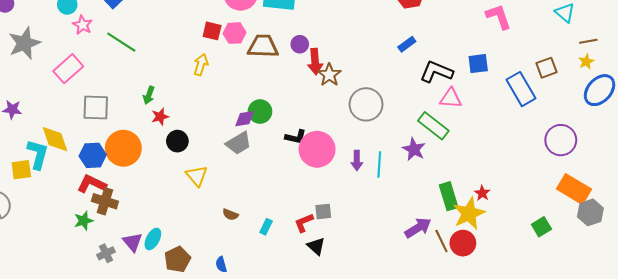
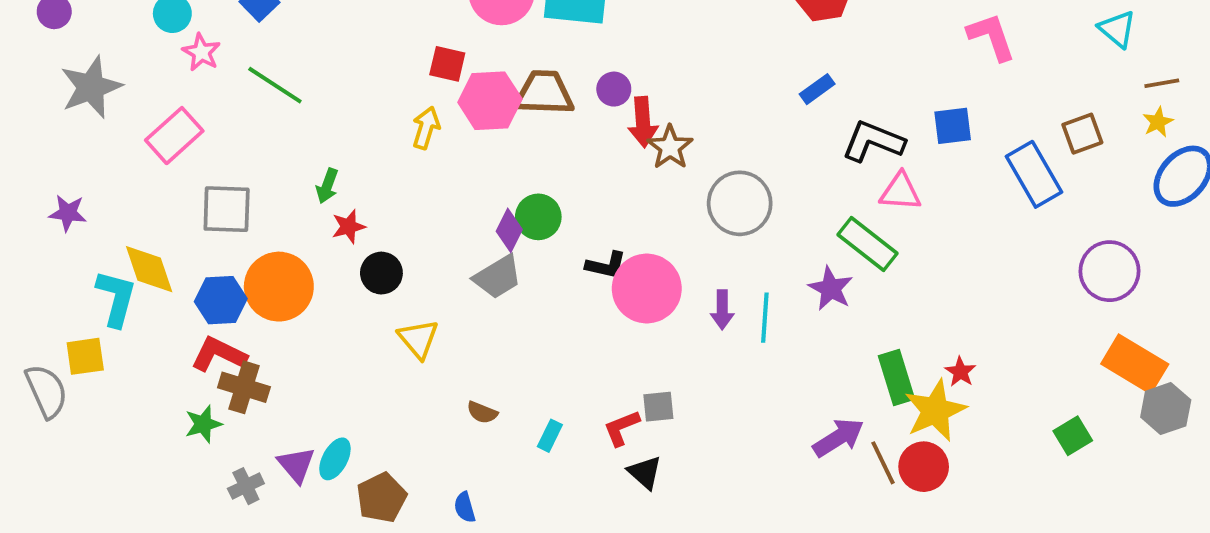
pink hexagon: (234, 33) -> (490, 101), moved, size x1.4
purple diamond: (245, 119) -> (509, 230), turned -55
yellow square: (21, 170) -> (85, 356), moved

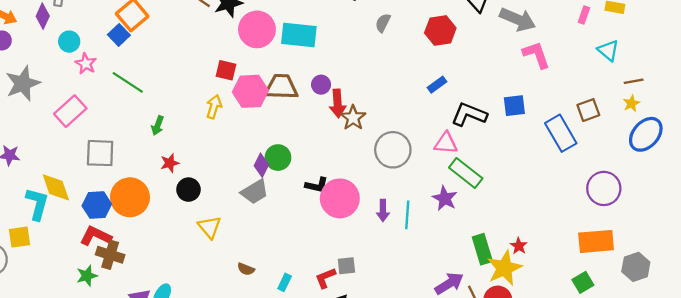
green arrow: (327, 186) -> (158, 125), moved
pink triangle: (900, 192) -> (446, 143), moved
orange rectangle: (1135, 364) -> (596, 241), moved, turned -36

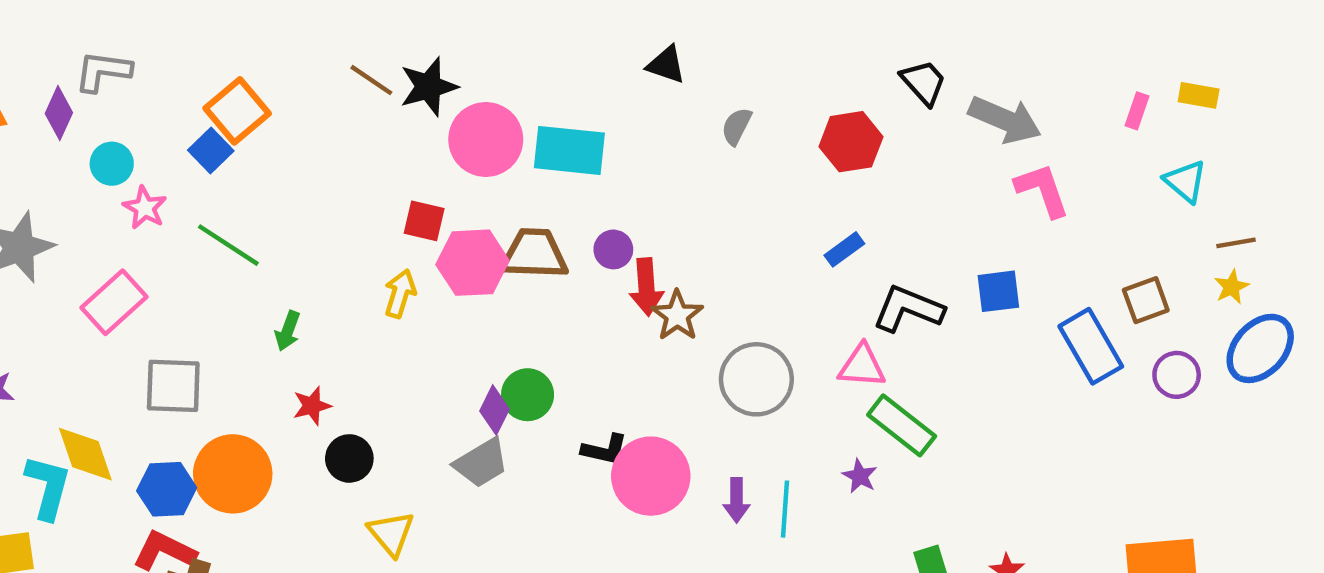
purple circle: (604, 188) -> (1177, 375), moved, size x0.7
purple star: (445, 198) -> (860, 476), size x0.7

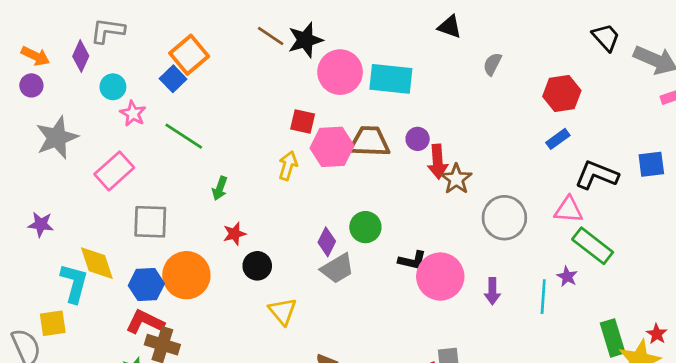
red hexagon: (851, 142) -> (562, 93), moved
purple diamond: (495, 410) -> (327, 242), moved
cyan line: (785, 509) -> (543, 297), moved

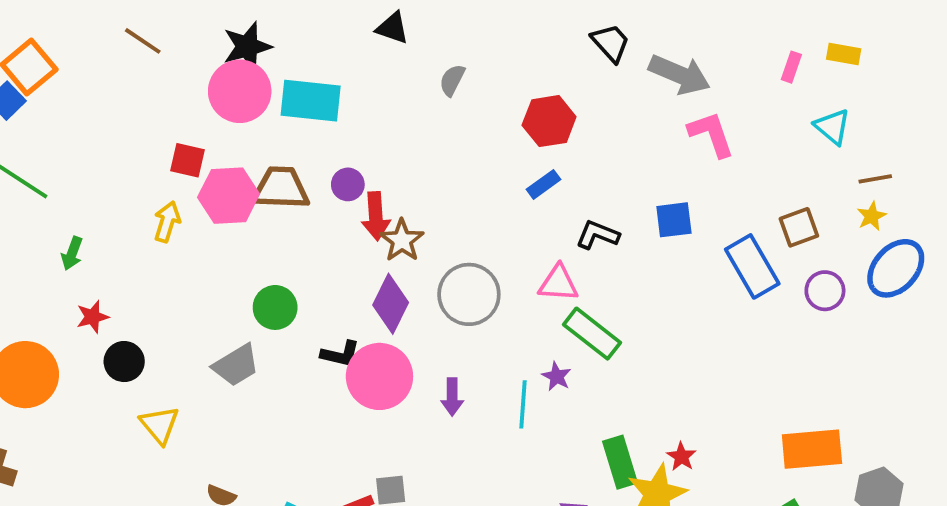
black star: (305, 40) -> (247, 47), moved
black L-shape: (597, 175) -> (598, 235), size x0.7
purple diamond: (327, 242) -> (391, 304), moved, size x1.4

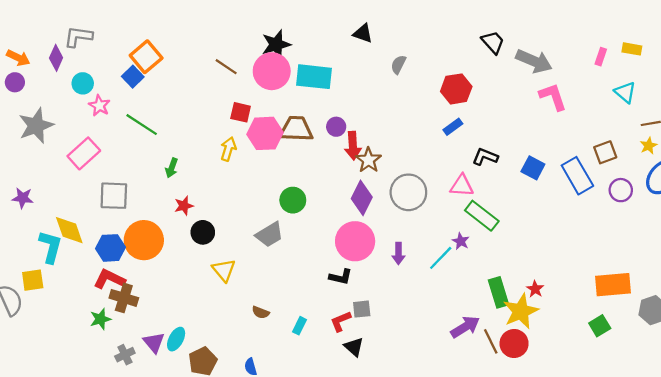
brown line: (143, 41) -> (226, 67), moved
blue square: (674, 220) -> (533, 168), moved, turned 35
black L-shape: (340, 354) -> (341, 277), moved
cyan line: (523, 404) -> (441, 258), turned 40

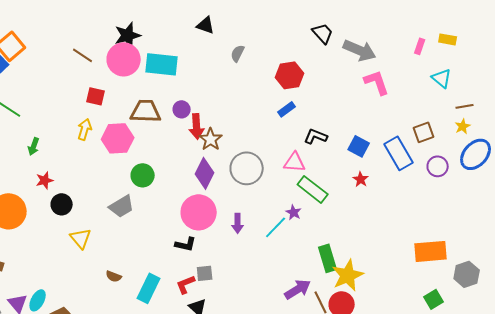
pink hexagon: (265, 133) -> (118, 138), moved
red star: (535, 289) -> (361, 179), moved
cyan rectangle: (299, 326) -> (149, 288), size x1.8
green square: (600, 326) -> (434, 299), moved

